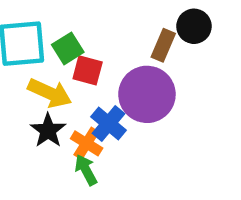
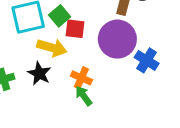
blue cross: (109, 124) -> (147, 60), moved
black star: (48, 130) -> (39, 74), moved

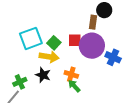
green square: (60, 16) -> (54, 43), moved
red square: (75, 29) -> (75, 40), moved

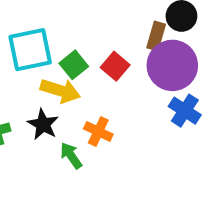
red square: (75, 40) -> (115, 66), turned 32
purple circle: (92, 46) -> (172, 65), moved
green arrow: (74, 86) -> (71, 156), moved

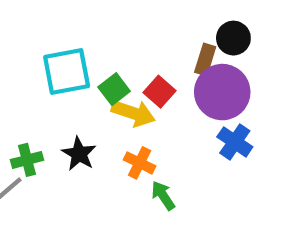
yellow arrow: (60, 91) -> (133, 113), moved
green arrow: (71, 156) -> (163, 196), moved

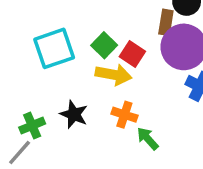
green square: (114, 89) -> (104, 45), moved

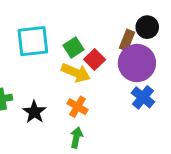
black star: (74, 114) -> (34, 112), moved
green arrow: (148, 139) -> (76, 137), moved, turned 42

